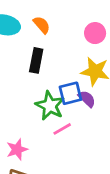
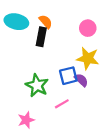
black rectangle: (36, 60) -> (41, 37), moved
green star: (50, 106) -> (37, 85), moved

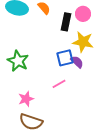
black rectangle: (41, 37) -> (66, 22), moved
green star: (37, 85) -> (18, 61), moved

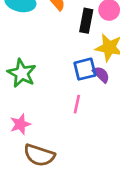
pink line: (59, 84) -> (77, 104), turned -48
pink star: (26, 99) -> (20, 124), moved

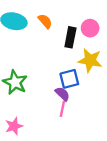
purple semicircle: (101, 74) -> (62, 94), moved

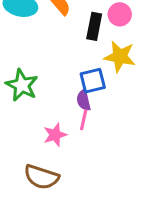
purple semicircle: (62, 94) -> (84, 100), turned -147
pink star: (14, 126) -> (55, 135), moved

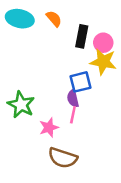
pink circle: (120, 14) -> (103, 43), moved
green star: (22, 85) -> (21, 105), moved
brown semicircle: (41, 177) -> (63, 158), moved

